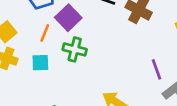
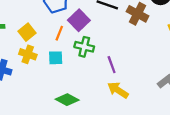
purple line: (157, 69) -> (112, 65), moved

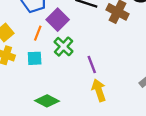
green cross: (84, 47) -> (64, 47), turned 30
yellow arrow: (118, 90) -> (99, 90), turned 40

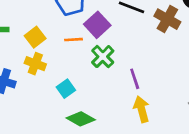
orange line: (38, 33) -> (74, 40), turned 63
cyan square: (35, 58) -> (66, 89), moved, turned -35

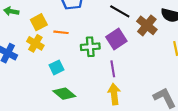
purple square: (97, 25) -> (116, 39), moved
orange line: (74, 40) -> (61, 32), moved
green cross: (103, 57) -> (90, 47), turned 30

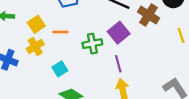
yellow cross: (35, 43) -> (35, 46), turned 35

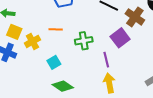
yellow square: (36, 24) -> (14, 32), moved, turned -35
purple square: (119, 33) -> (120, 38), moved

